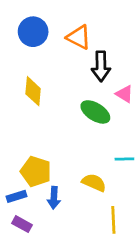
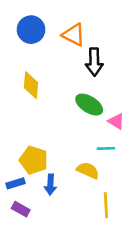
pink triangle: (124, 94) -> (116, 121), moved
cyan line: (124, 159) -> (106, 148), moved

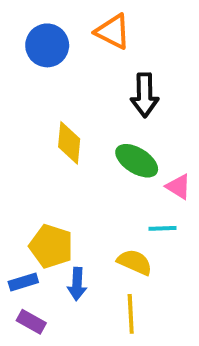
orange triangle: (74, 35) -> (113, 31), moved
yellow diamond: (31, 85) -> (69, 143), moved
yellow line: (106, 205) -> (131, 314), moved

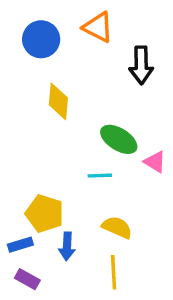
black arrow: (145, 95) -> (141, 65), moved
yellow diamond: (69, 143) -> (58, 101), moved
cyan line: (163, 228) -> (100, 176), moved

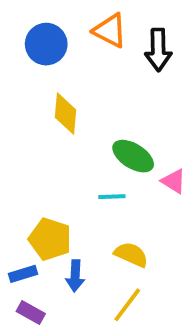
black arrow: (141, 65) -> (158, 50), moved
yellow line: (114, 272) -> (127, 305), turned 40

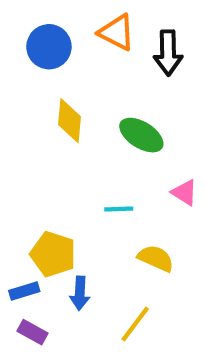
green ellipse: (133, 156) -> (141, 135), moved
yellow semicircle: (131, 255) -> (156, 258), moved

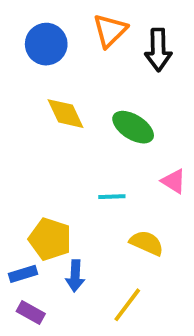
orange triangle: (117, 32) -> (110, 31), turned 48
yellow diamond: (70, 121) -> (66, 114), turned -30

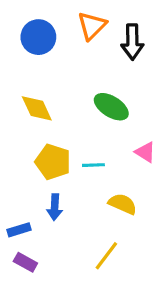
yellow diamond: (66, 114) -> (37, 108), moved
yellow pentagon: (50, 239) -> (53, 162), moved
blue arrow: (75, 276) -> (55, 207), moved

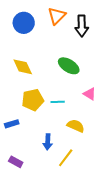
yellow pentagon: (53, 162) -> (33, 100), turned -30
blue arrow: (55, 207) -> (48, 142), moved
blue rectangle: (19, 230) -> (12, 124), moved

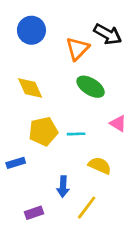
orange triangle: (57, 16) -> (77, 49), moved
black arrow: (82, 26) -> (108, 34), turned -60
purple rectangle: (16, 162) -> (34, 213), moved, turned -48

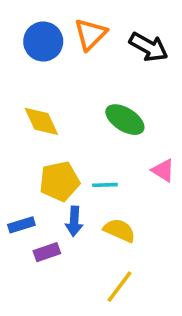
orange triangle: (77, 49) -> (90, 34), moved
yellow semicircle: (100, 166) -> (119, 230), moved
blue arrow: (63, 187) -> (74, 221), moved
purple rectangle: (34, 213) -> (47, 252), moved

